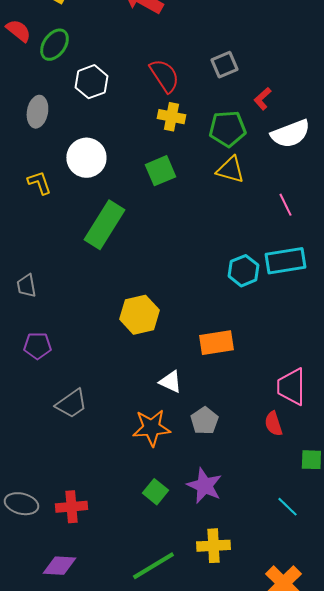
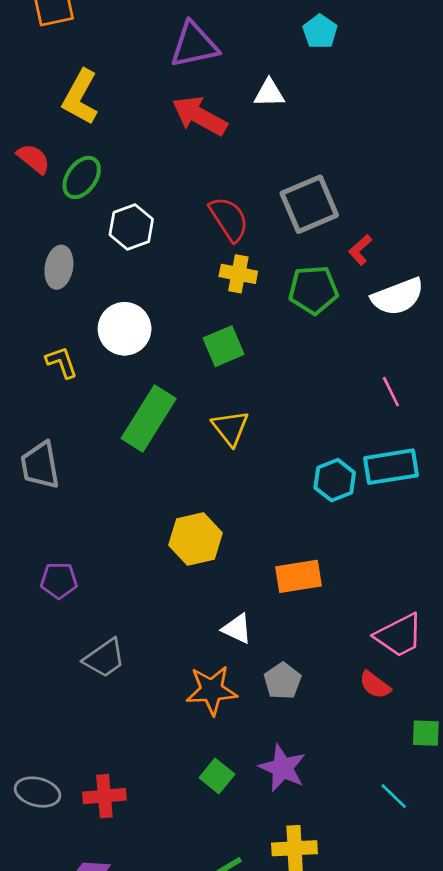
gray square: (224, 65) -> (309, 204), size x1.6
yellow triangle: (230, 170) -> (230, 428), moved, turned 36
gray trapezoid: (26, 286) -> (40, 465), moved, size x1.5
pink trapezoid: (291, 387) -> (399, 635), turned -117
red semicircle: (273, 424) -> (375, 685), turned -35

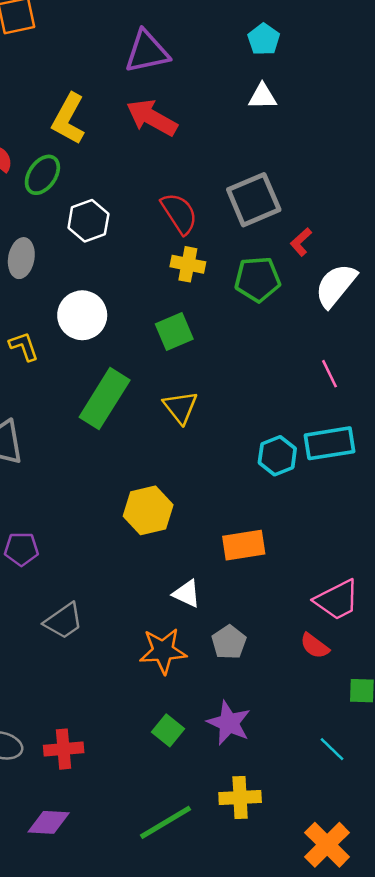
white triangle: (269, 93) -> (262, 97), moved
yellow L-shape: (80, 97) -> (69, 119), moved
white semicircle: (398, 297) -> (336, 285), turned 150

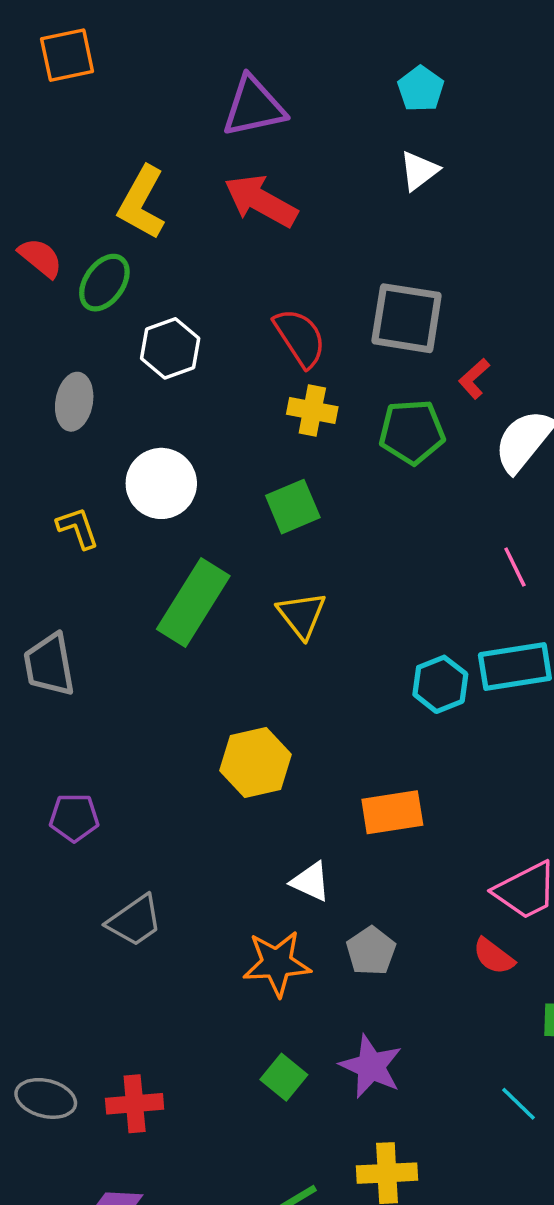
white triangle: (262, 97) -> (419, 171), turned -36
gray square: (254, 200) -> (407, 318), turned 32

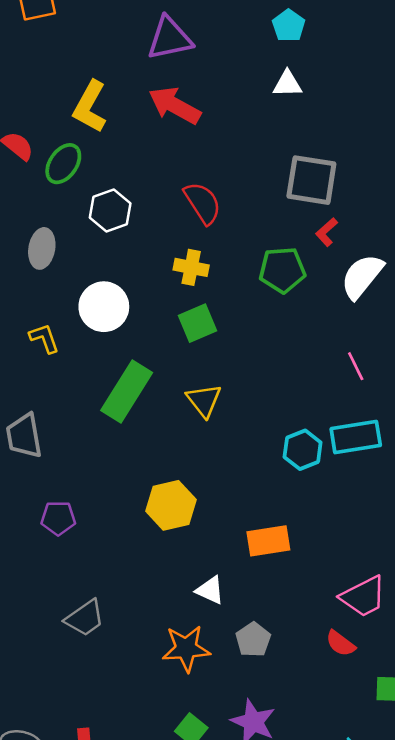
white triangle: (419, 171) -> (287, 84), turned 36
gray square: (407, 318) -> (311, 180), moved
yellow cross: (312, 411) -> (191, 267), moved
purple pentagon: (74, 818) -> (58, 518), moved

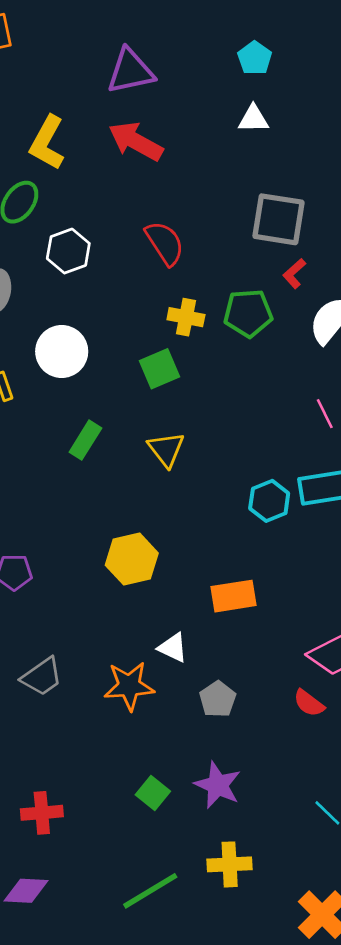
yellow cross: (191, 267) -> (186, 317), moved
green rectangle: (127, 391) -> (85, 440), size x0.6
orange star: (186, 648) -> (129, 686), moved

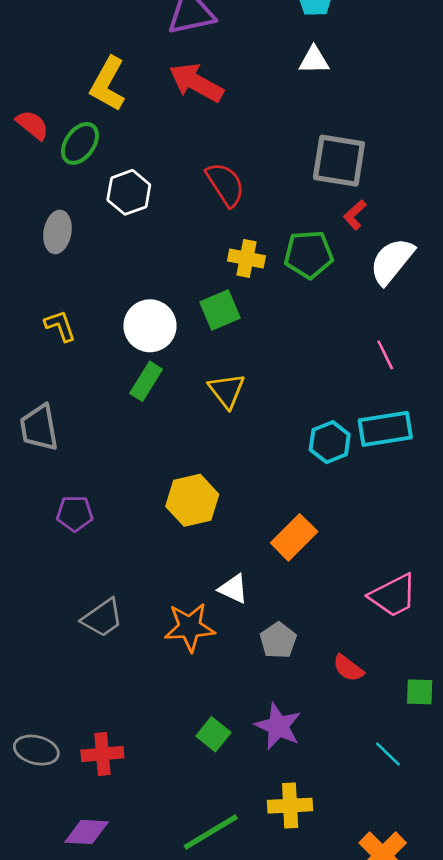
white circle: (62, 351) -> (150, 326), moved
orange rectangle: (234, 596) -> (294, 537), turned -36
red semicircle: (309, 703) -> (348, 668), moved

